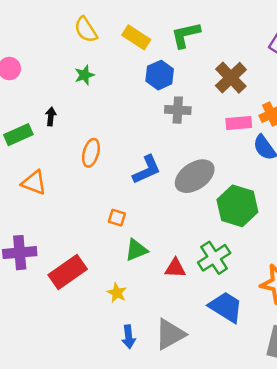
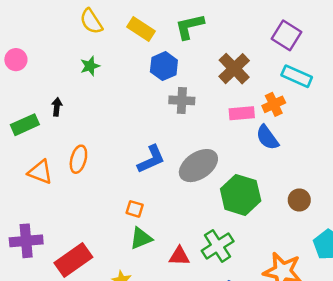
orange ellipse: (91, 153) -> (78, 159), moved
orange square: (117, 218) -> (135, 209), moved

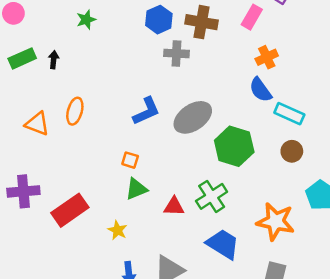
brown cross: (234, 69) -> (202, 22), moved, turned -36
cyan rectangle: (297, 76) -> (289, 114), moved
pink rectangle: (242, 113) -> (252, 17), moved, turned -55
green rectangle: (25, 125) -> (22, 58), moved

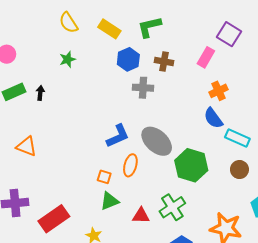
brown cross: (202, 22) -> (164, 61), size x0.7
orange ellipse: (75, 111) -> (130, 165), moved
gray ellipse: (193, 117) -> (157, 141), turned 76

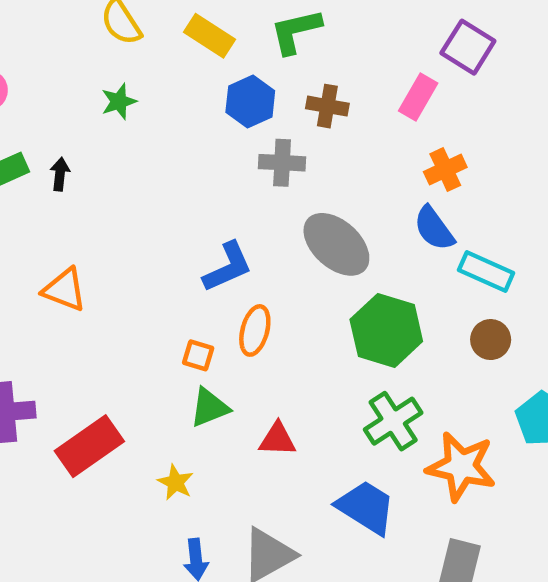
gray ellipse: (157, 141) -> (336, 244), moved
orange triangle: (27, 146) -> (64, 290), moved
green cross: (172, 207) -> (393, 421), moved

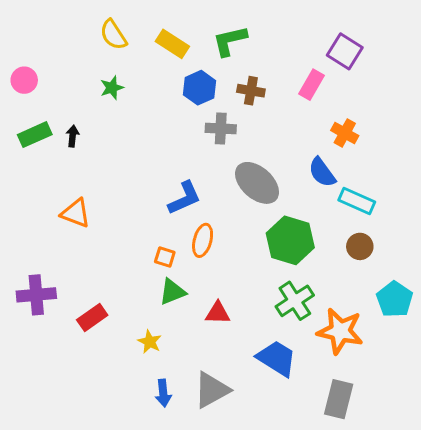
orange cross: (445, 170) -> (345, 133), moved, turned -36
red rectangle: (89, 446) -> (92, 317), size x0.7

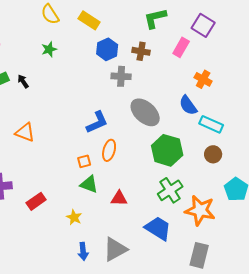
green L-shape: (230, 41) -> (155, 18), moved
black arrow: (73, 136) -> (23, 81), turned -40
orange square: (165, 257) -> (84, 161), turned -32
green triangle: (172, 292) -> (89, 184), turned 42

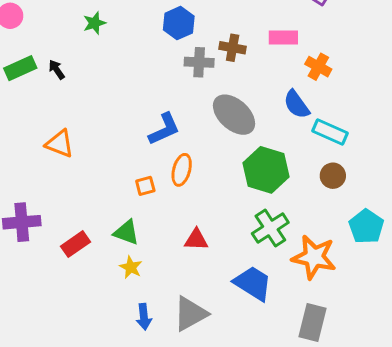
pink rectangle: (181, 47) -> (283, 38), moved, turned 60
brown cross: (141, 51) -> (233, 48), moved
green triangle: (89, 184) -> (126, 232), moved

